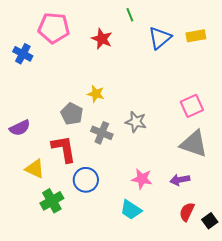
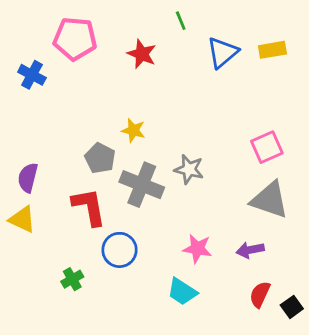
purple semicircle: (20, 128) -> (28, 178), turned 130
gray cross: (102, 133) -> (142, 185), size x1.4
yellow triangle: (35, 169) -> (22, 219), moved
green cross: (52, 201) -> (72, 279), size x0.7

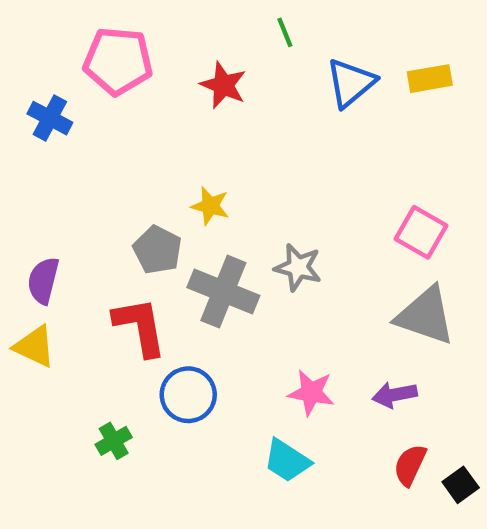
pink square: (267, 147) -> (421, 232), turned -36

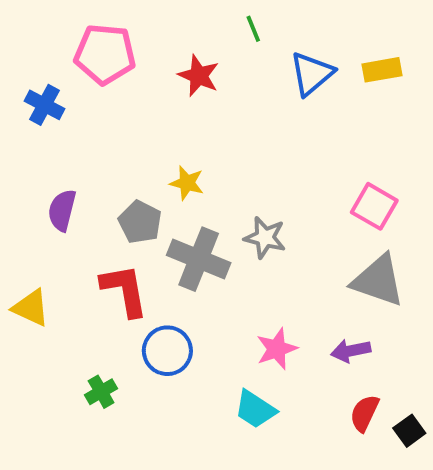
purple semicircle: (43, 281) -> (62, 210), moved
pink star: (311, 393) -> (277, 349), turned -30

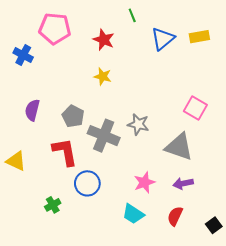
yellow star: (187, 183) -> (103, 76), moved
gray triangle: (378, 280) -> (179, 147), moved
red semicircle: (364, 413) -> (175, 216), moved

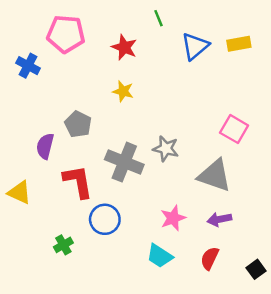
purple semicircle: (32, 110) -> (45, 146), moved
gray pentagon: (73, 116) -> (78, 124), moved

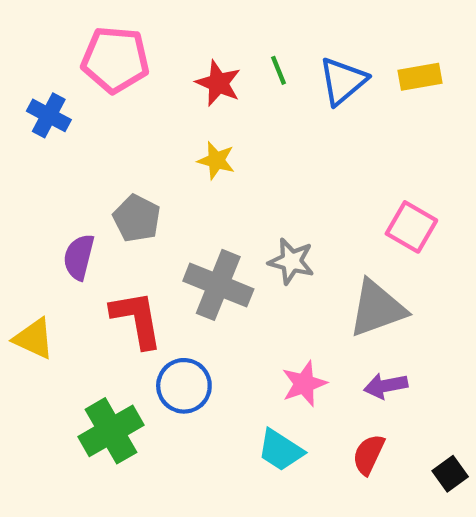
green line: (158, 18) -> (278, 70), moved
gray triangle: (215, 175) -> (377, 309), turned -39
green cross: (63, 245) -> (111, 431), size x1.8

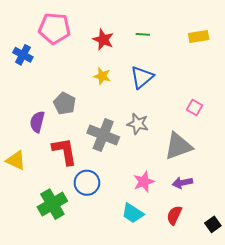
green line: (278, 70) -> (143, 34), moved, turned -64
blue triangle: (343, 81) -> (142, 77), moved
pink square: (411, 227) -> (195, 108), size x0.7

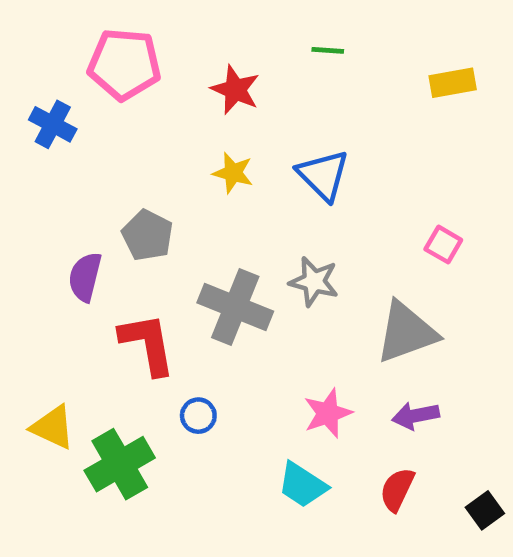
green line: (143, 34) -> (328, 50), moved
blue triangle: (142, 77) -> (323, 175), turned -35
yellow triangle: (16, 160) -> (53, 427), moved
blue circle: (87, 183) -> (198, 416), size x0.6

